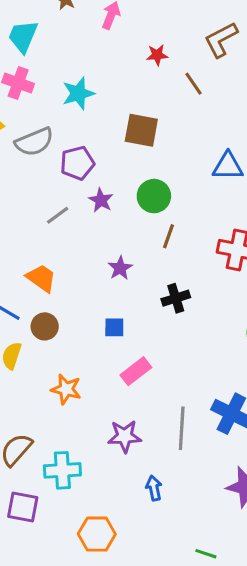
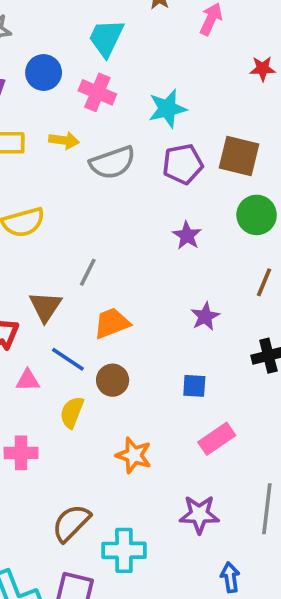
purple pentagon: (77, 163) -> (183, 164), moved
green circle: (154, 196) -> (257, 215), moved
gray line: (58, 215) -> (88, 272), moved, turned -30
orange trapezoid: (41, 278) -> (112, 323), turned -60

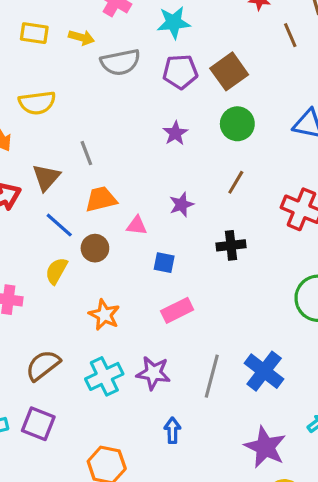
brown square: (239, 156) -> (229, 71), turned 33
gray line: (88, 272) -> (86, 153), turned -55
pink triangle: (28, 380) -> (137, 226), moved
cyan cross: (124, 550) -> (104, 376), moved, turned -33

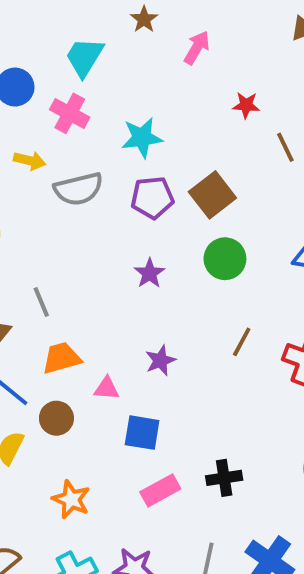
brown line: (236, 182) -> (242, 342), moved
black cross: (231, 245) -> (224, 478), moved
blue square: (164, 263) -> (142, 433), size x1.4

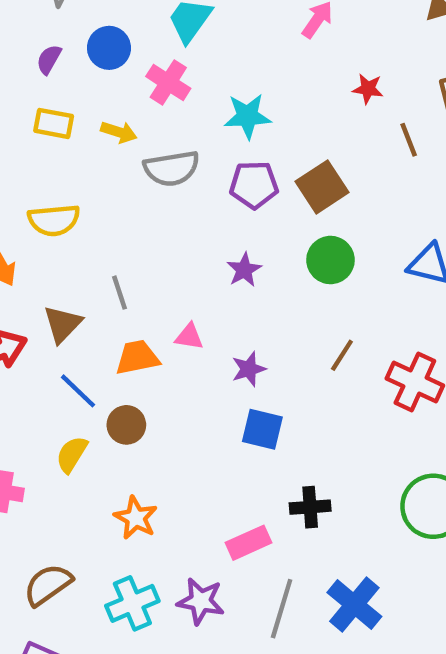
pink triangle: (106, 388) -> (189, 337), moved
blue square: (142, 433) -> (262, 429), moved
pink rectangle: (160, 490) -> (248, 543), moved

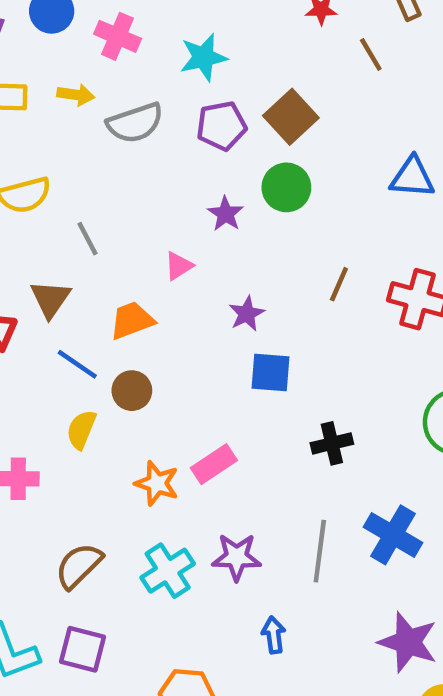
green circle: (330, 260) -> (286, 187), moved
gray line: (120, 293) -> (88, 239), moved
pink triangle: (189, 337) -> (179, 266), moved, turned -32
pink rectangle: (248, 543) -> (214, 464), moved

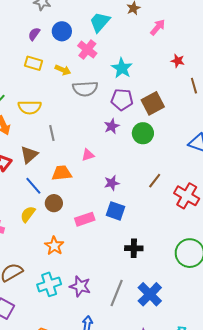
cyan star: (203, 57) -> (122, 68), turned 30
purple star: (226, 214) -> (112, 126), moved
pink rectangle: (214, 464) -> (85, 219), moved

